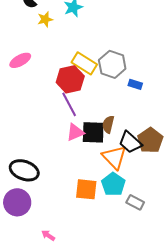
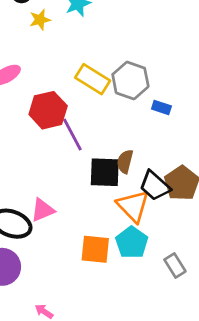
red hexagon: (70, 79) -> (48, 110), moved
pink triangle: (75, 132) -> (43, 210), moved
gray rectangle: (135, 202) -> (175, 265), moved, turned 30

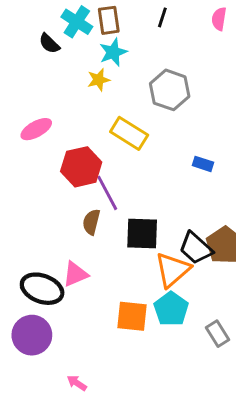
yellow star: (40, 20) -> (99, 80), moved
gray hexagon: (130, 80) -> (170, 90), moved
brown semicircle: (125, 161) -> (91, 222), moved
orange triangle: (133, 206) -> (173, 270), turned 33

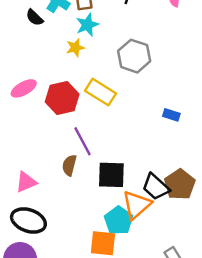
blue rectangle: (203, 164) -> (171, 115), moved
red hexagon: (81, 167) -> (62, 98), moved
pink triangle: (75, 274) -> (26, 182), moved
cyan pentagon: (171, 309) -> (119, 220), moved

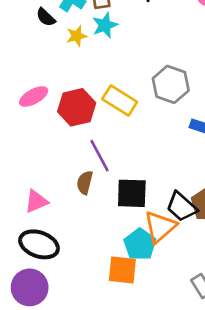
yellow star: (75, 48) -> (77, 36), moved
gray hexagon: (134, 56) -> (171, 84), moved

